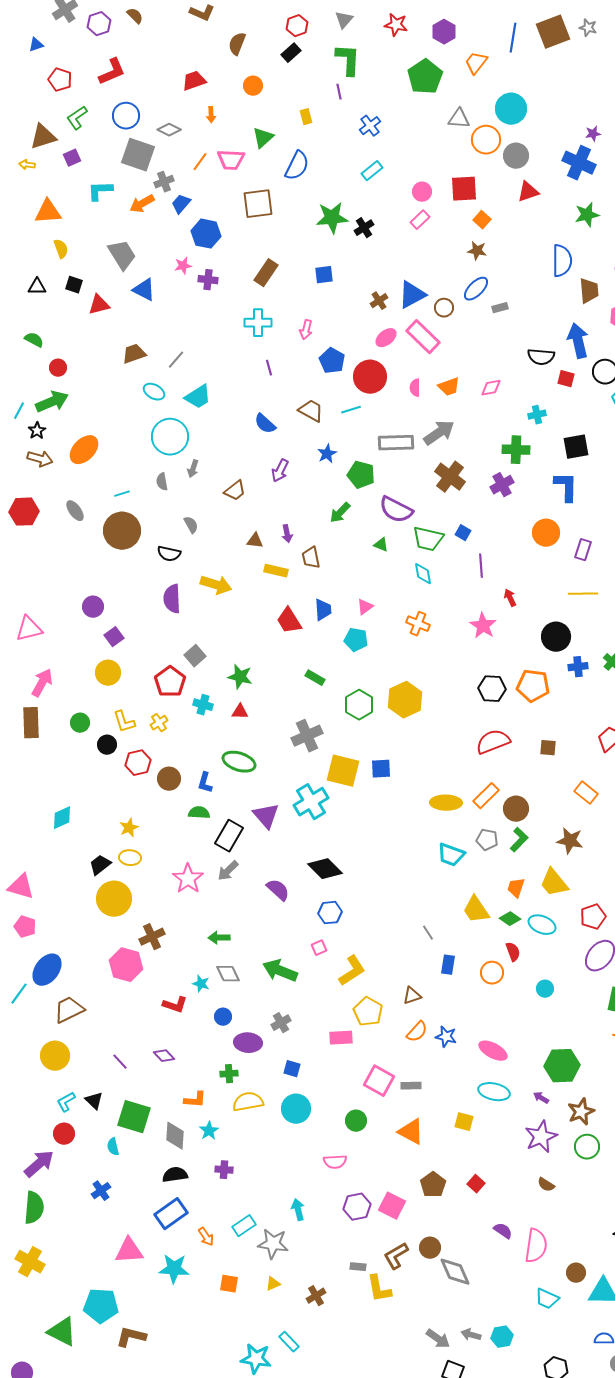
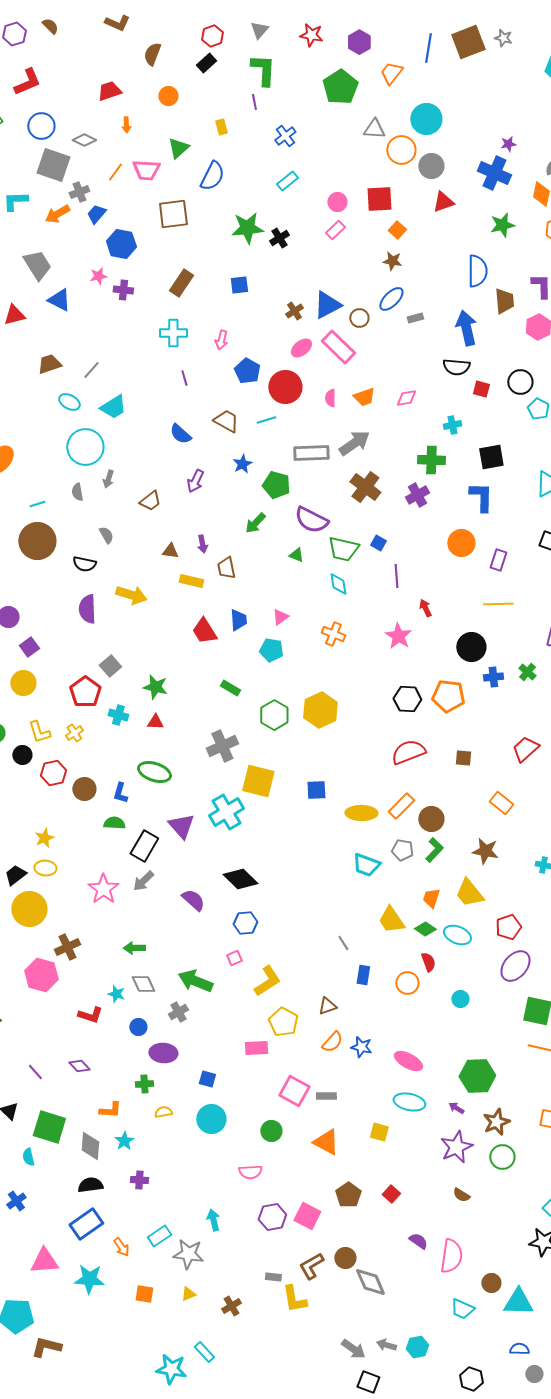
blue arrow: (578, 341) -> (466, 328), moved
blue square: (381, 769) -> (316, 790), moved
gray cross: (281, 1023) -> (178, 1012), moved
yellow semicircle: (248, 1102) -> (163, 1112), size x0.6

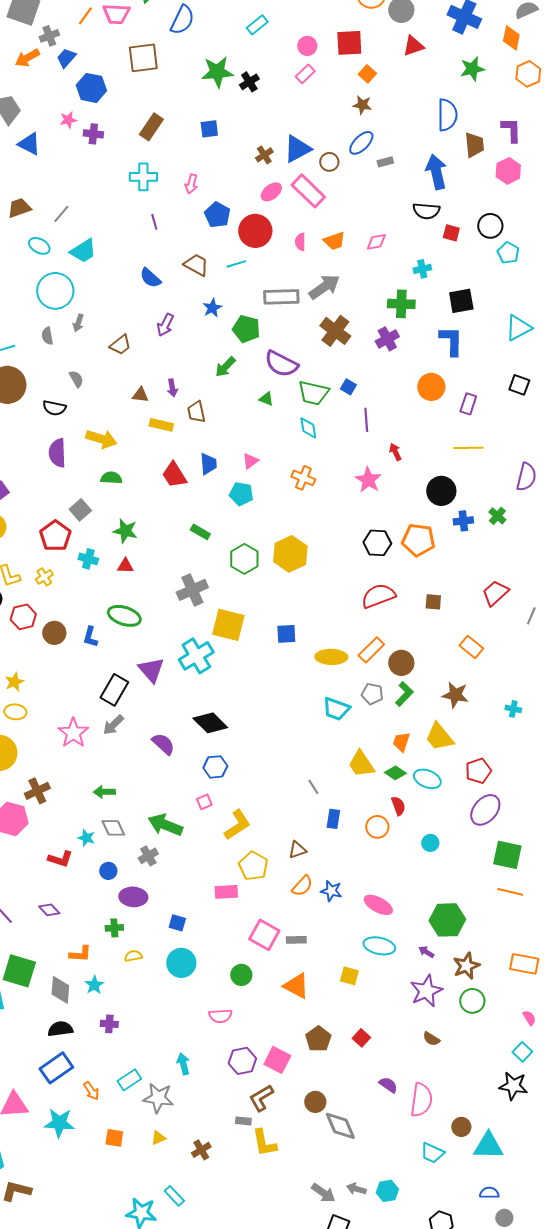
green semicircle: (114, 823) -> (111, 478), moved
brown L-shape: (311, 1266) -> (261, 1098), moved

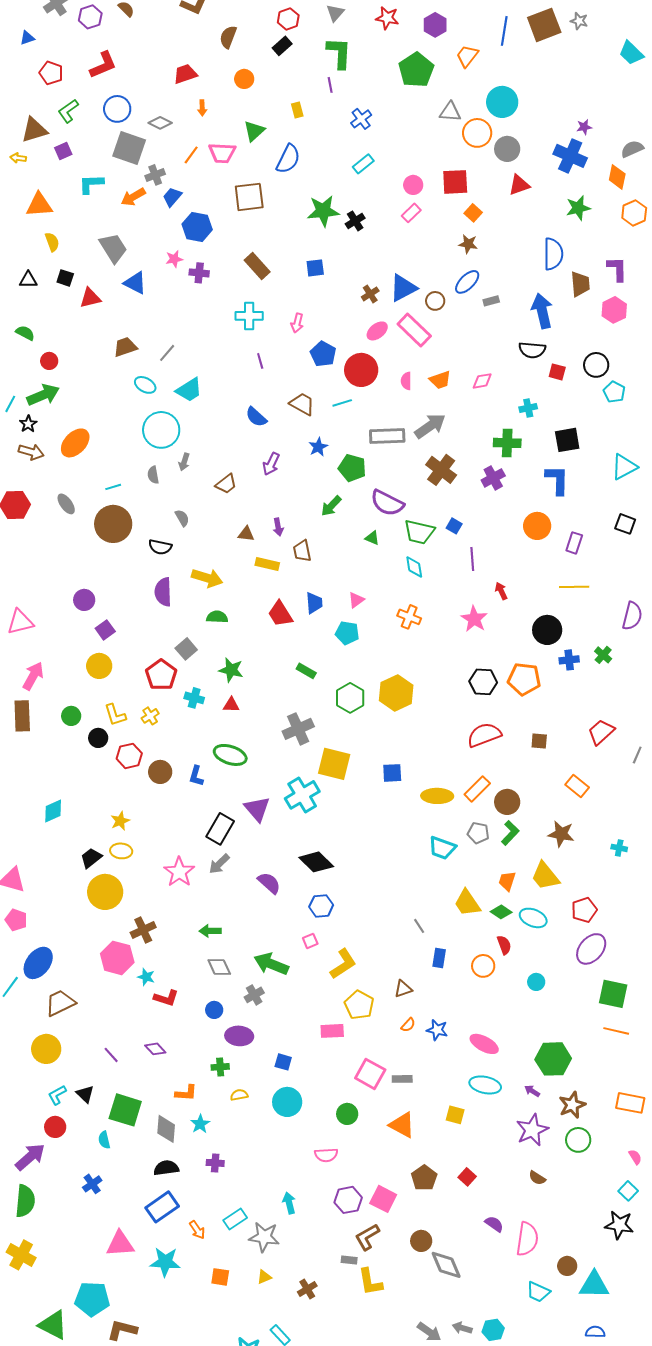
brown rectangle: (151, 127) -> (257, 266), turned -76
cyan star: (86, 838) -> (146, 977), moved
orange semicircle: (302, 886) -> (408, 1025), size x0.7

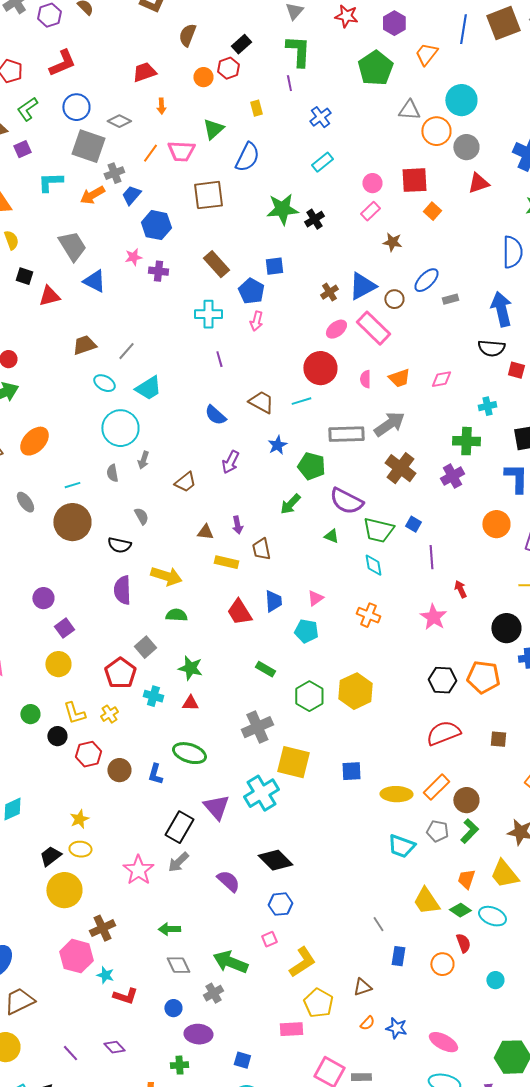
red hexagon: (288, 19) -> (228, 68), moved
brown star: (468, 244) -> (392, 242), moved
blue pentagon: (323, 354) -> (251, 291), moved

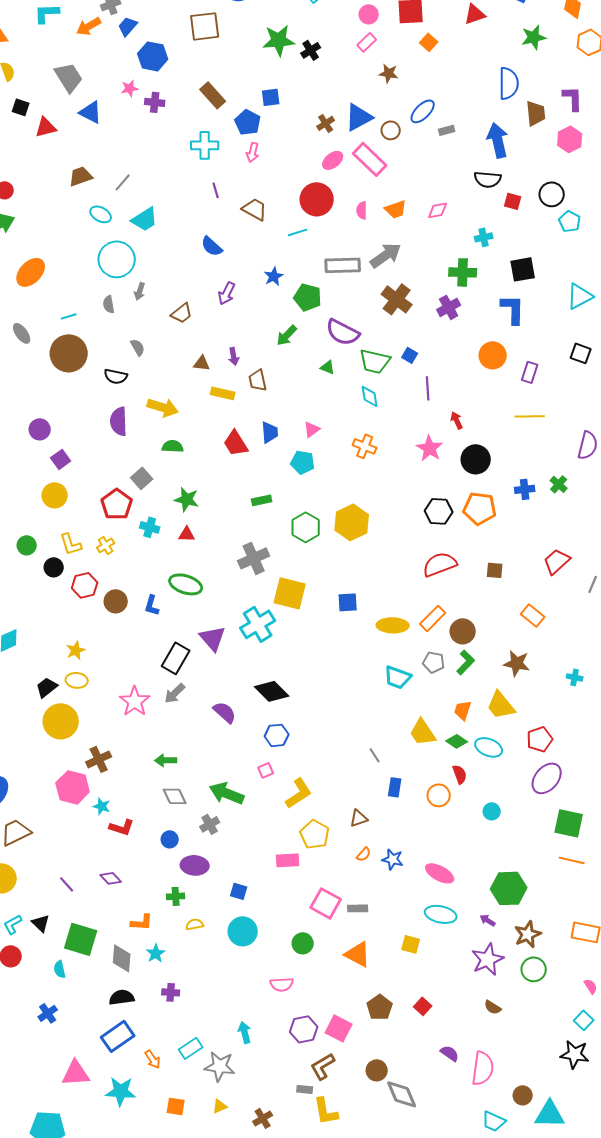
brown trapezoid: (261, 402) -> (255, 209), moved
black circle: (506, 628) -> (476, 459), moved
green rectangle: (265, 669) -> (262, 500), turned -42

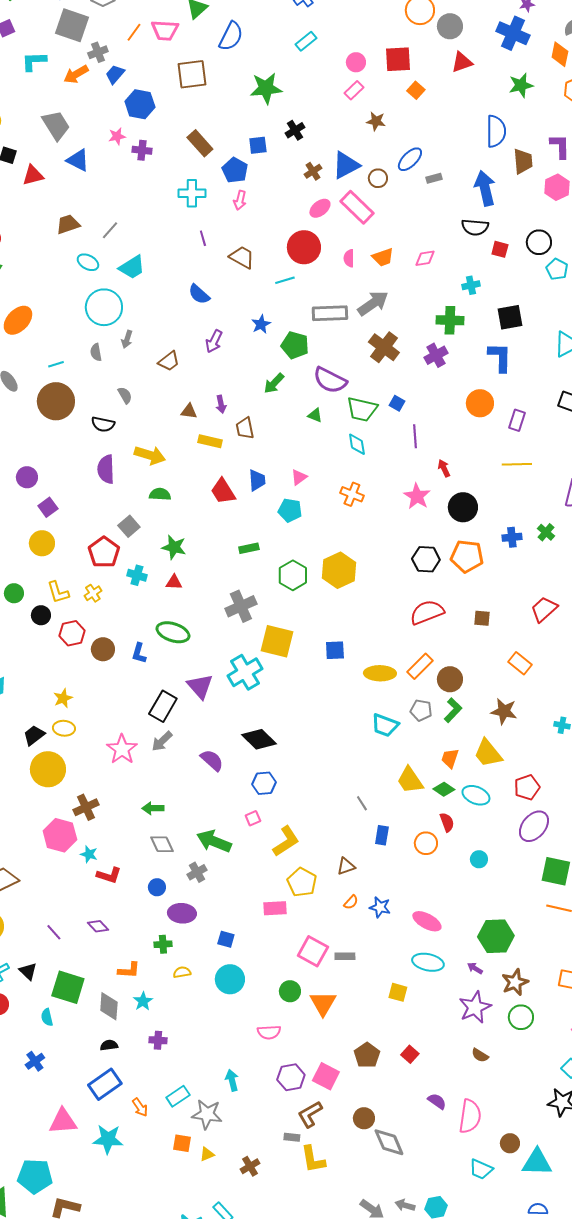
black cross: (311, 50) -> (295, 130), moved
orange triangle: (358, 954) -> (323, 1003), moved, turned 32
black semicircle: (122, 997) -> (109, 1045), size x0.7
orange square: (176, 1106) -> (182, 1143), moved

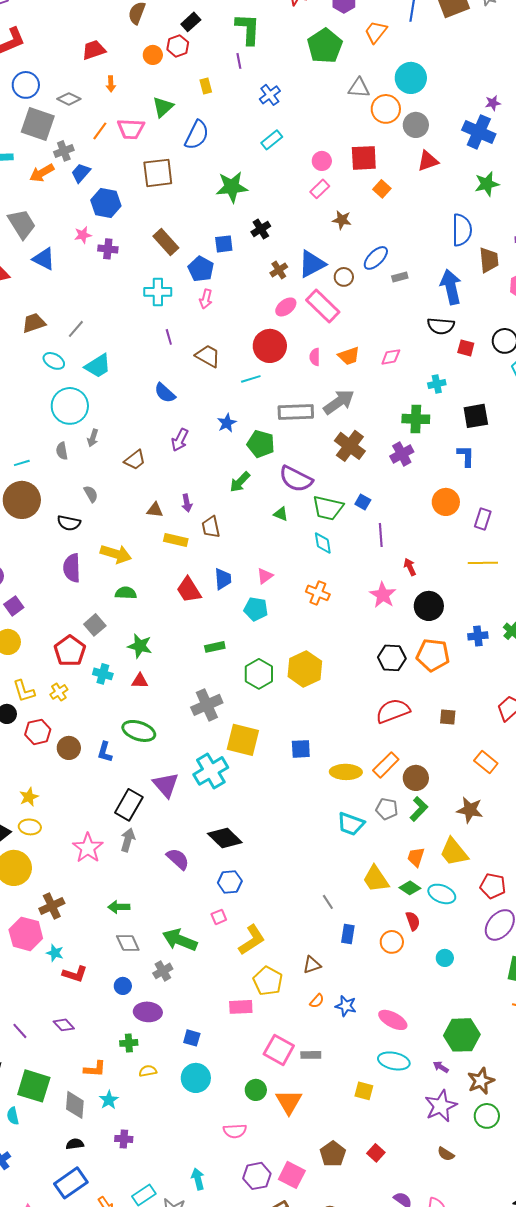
blue L-shape: (500, 357) -> (466, 456), size x0.7
gray arrow: (162, 741) -> (128, 840), turned 150
red pentagon: (527, 787) -> (493, 886), turned 30

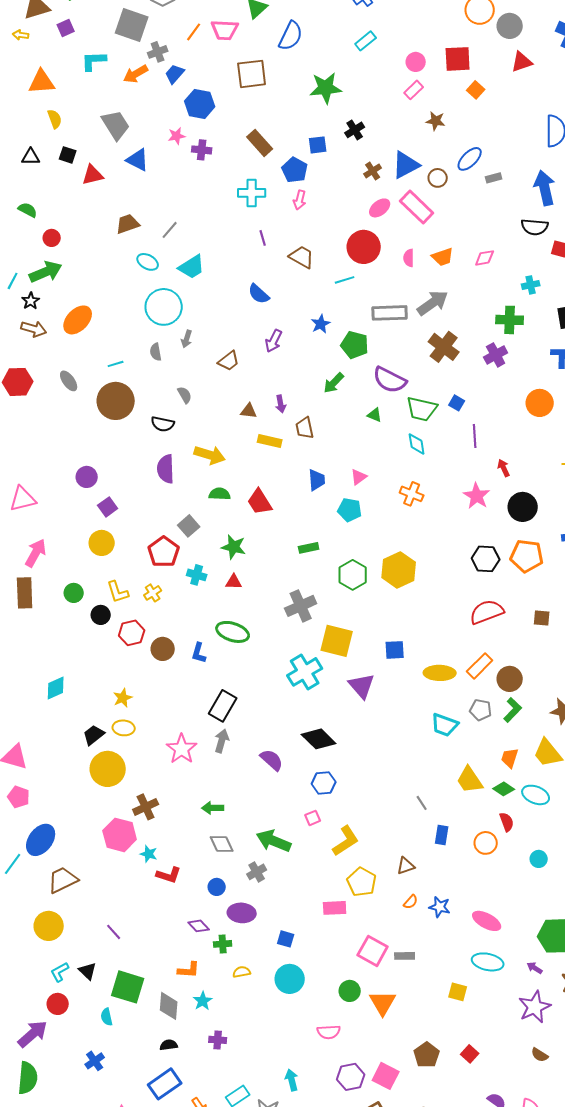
red trapezoid: (189, 590) -> (260, 502), moved
purple triangle: (166, 785) -> (362, 686), moved
purple diamond: (64, 1025) -> (199, 926), moved

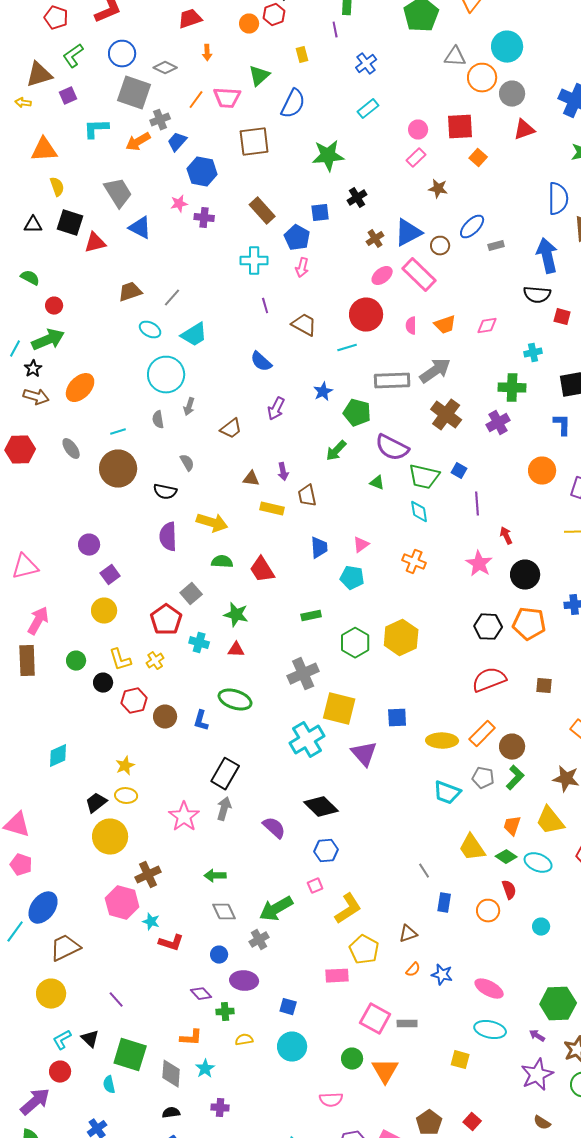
black square: (68, 155) -> (70, 223), size x1.5
green arrow: (274, 841) -> (276, 909), turned -52

